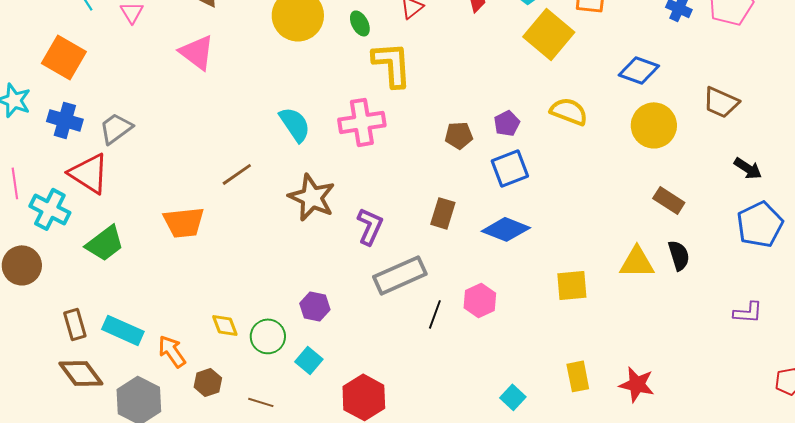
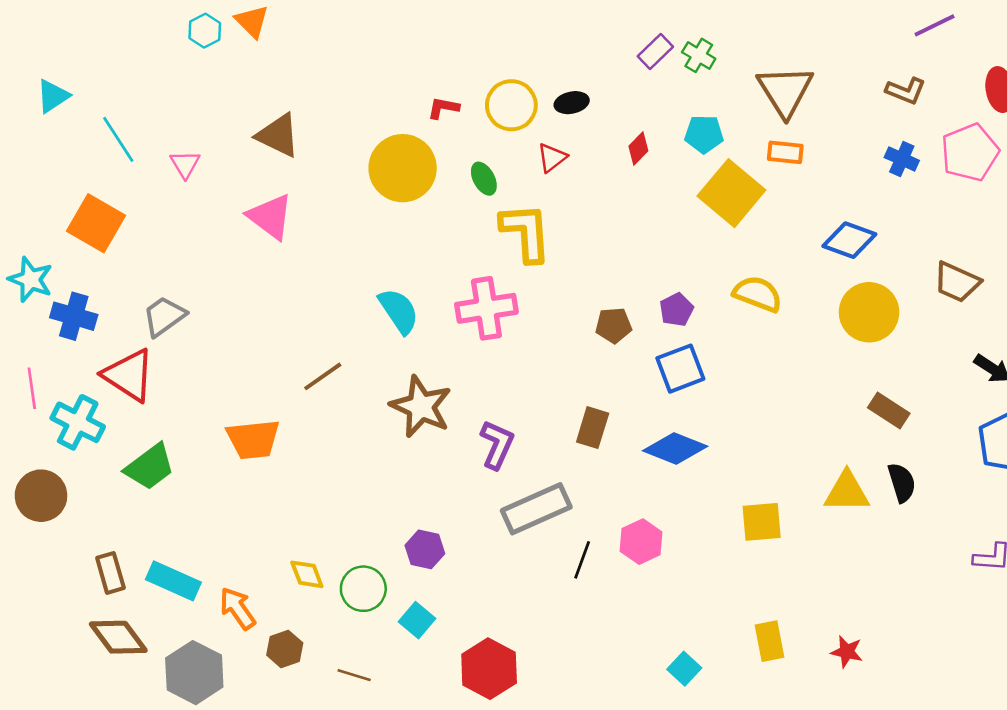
blue cross: (65, 120) -> (74, 316), moved
red star: (637, 384) -> (847, 652), size x0.7

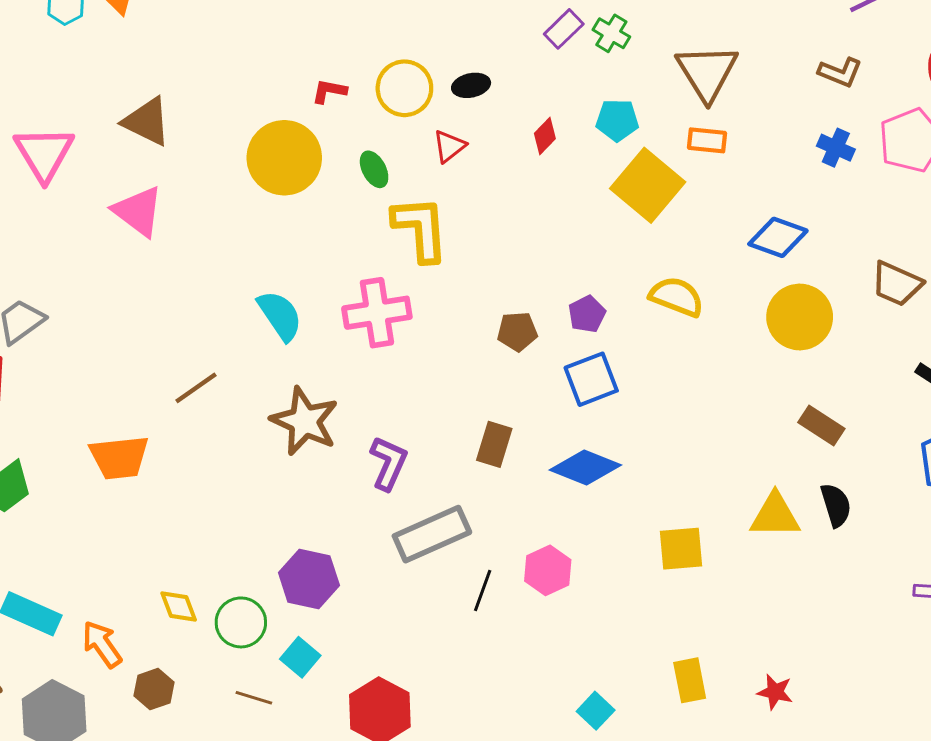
pink triangle: (185, 164) -> (44, 153), size x1.8
purple hexagon: (425, 549) -> (309, 579), size x1.4
brown line: (354, 675) -> (254, 698), moved

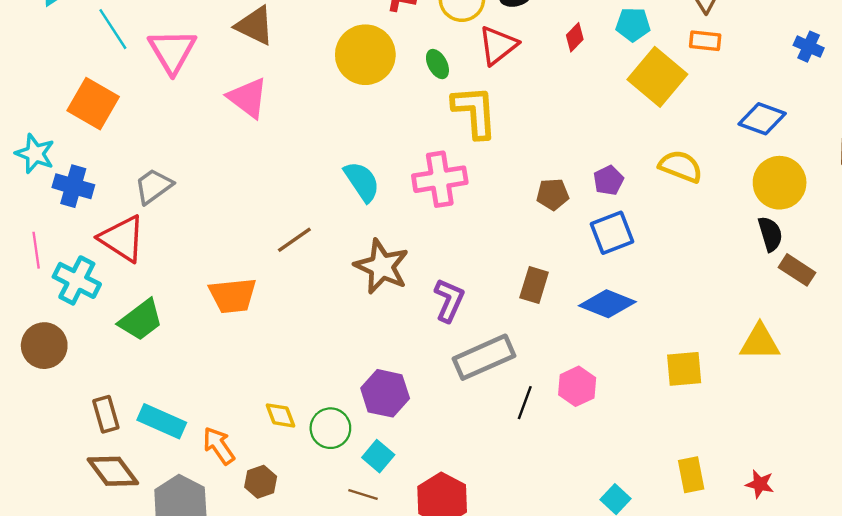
red triangle: (449, 146) -> (498, 45), size x1.5
black semicircle: (836, 505) -> (770, 234), moved
brown line: (254, 698) -> (363, 495), moved

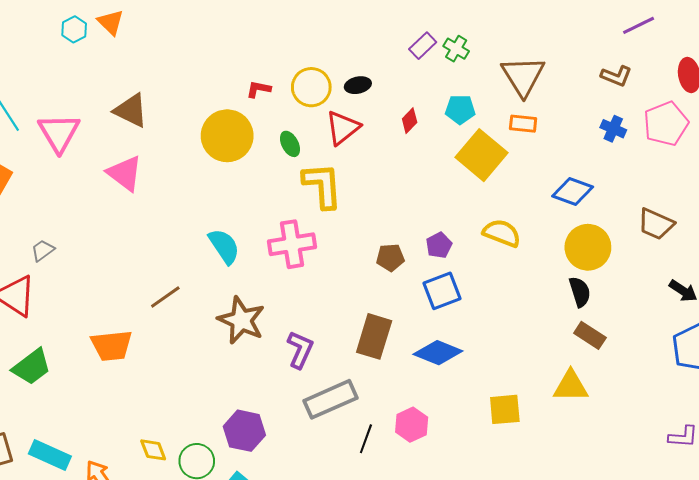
gray trapezoid: (154, 186) -> (43, 250), size x0.7
brown rectangle: (797, 270) -> (590, 335), moved
brown rectangle: (534, 285) -> (374, 336), size x1.4

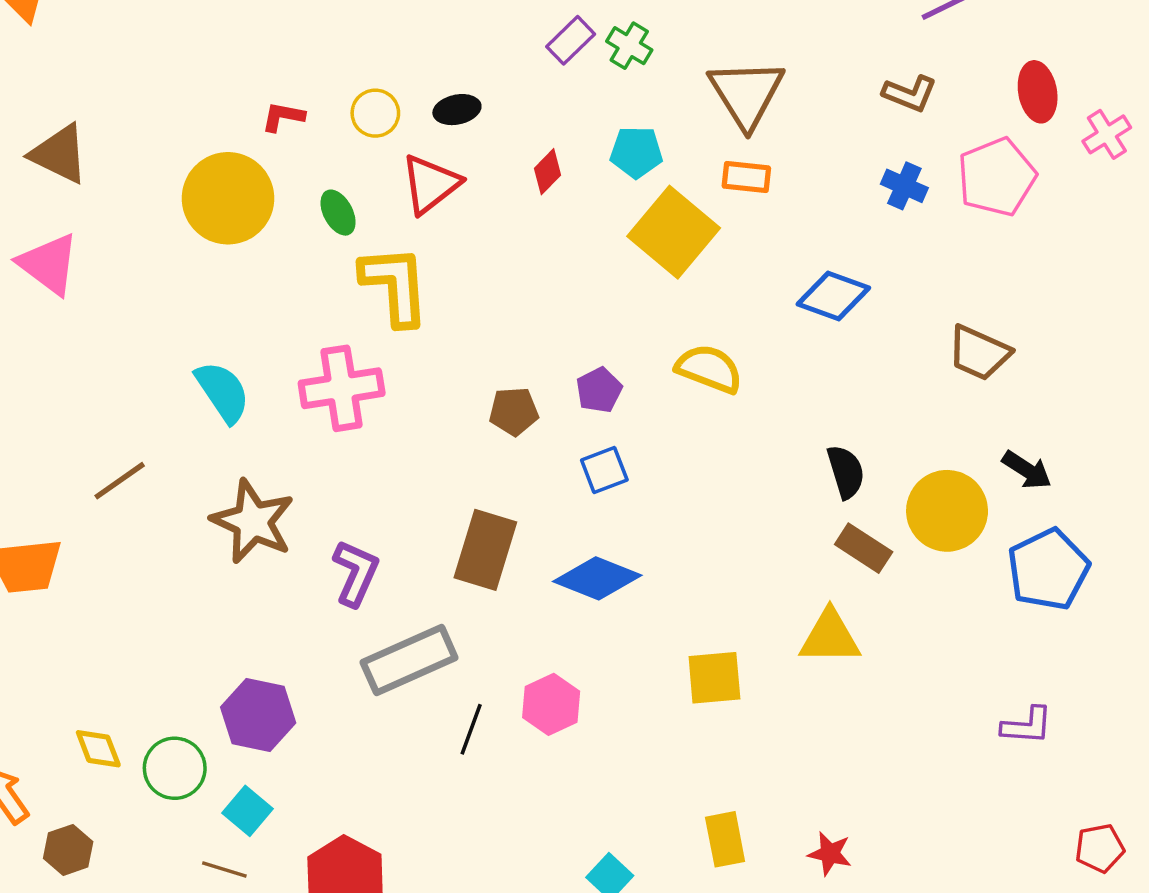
yellow circle: (311, 87) -> (375, 113), size x0.7
yellow circle: (588, 247) -> (947, 511), moved
blue square: (442, 291) -> (604, 470), size x0.7

